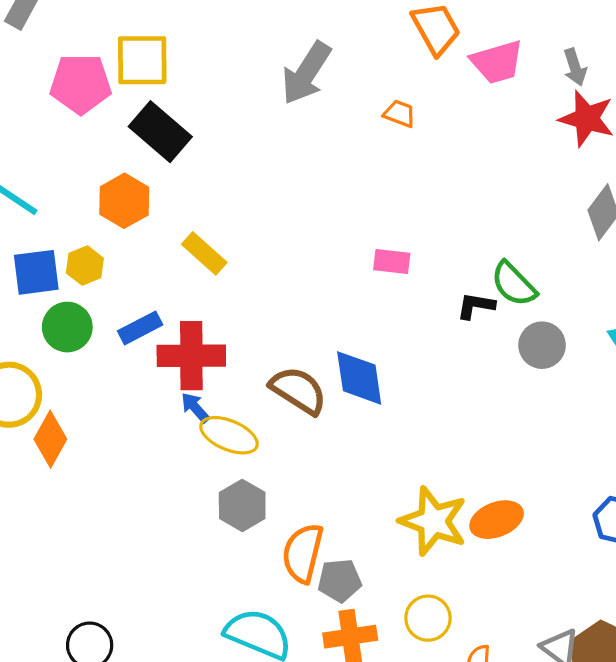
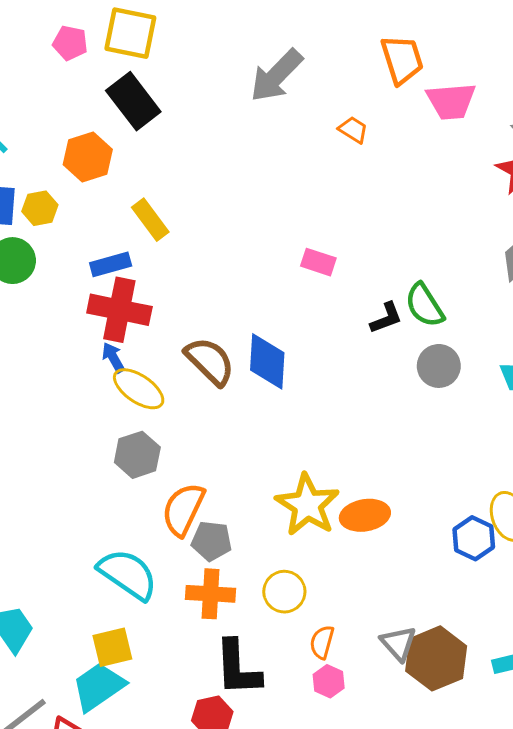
pink pentagon: (81, 84) -> (70, 43), size x0.6
black L-shape: (476, 306) -> (386, 318), turned 138
blue rectangle: (140, 328) -> (111, 264), moved

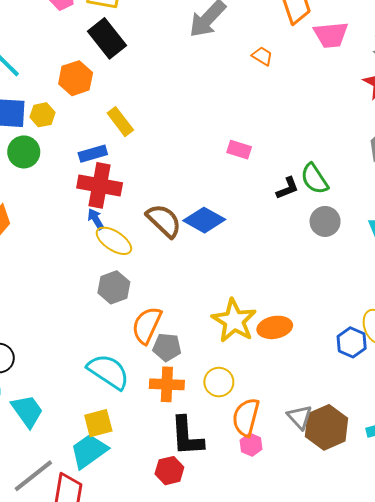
blue diamond: (267, 361) -> (204, 220), turned -63
orange semicircle: (322, 642) -> (246, 417), size x1.6

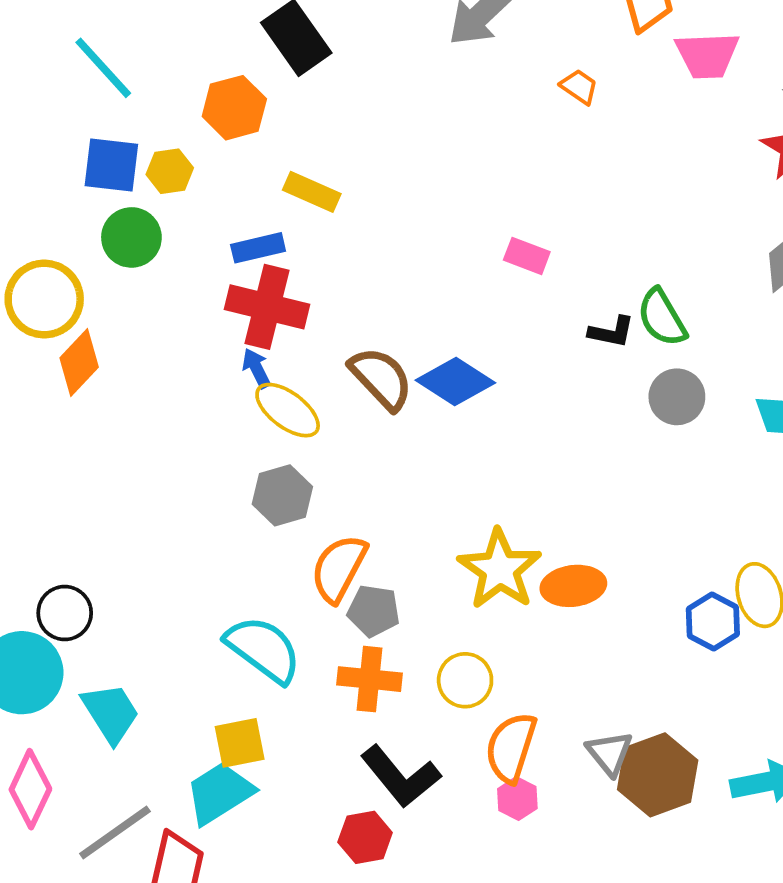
yellow rectangle: (120, 122) -> (312, 192), turned -32
black L-shape: (287, 188) -> (611, 332), turned 30
black L-shape: (187, 436) -> (401, 776), turned -39

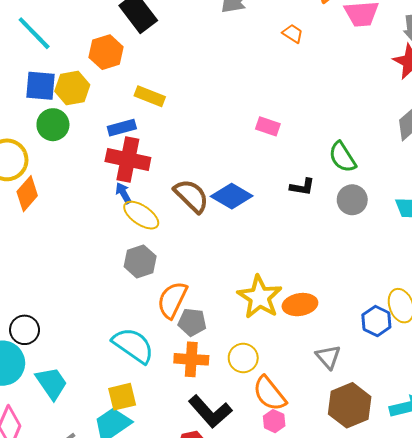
yellow hexagon: (170, 171) -> (72, 88), size x1.4
black L-shape: (611, 332) -> (302, 187), moved
orange semicircle: (511, 748) -> (269, 394), turned -54
gray triangle: (610, 753) -> (328, 357), moved

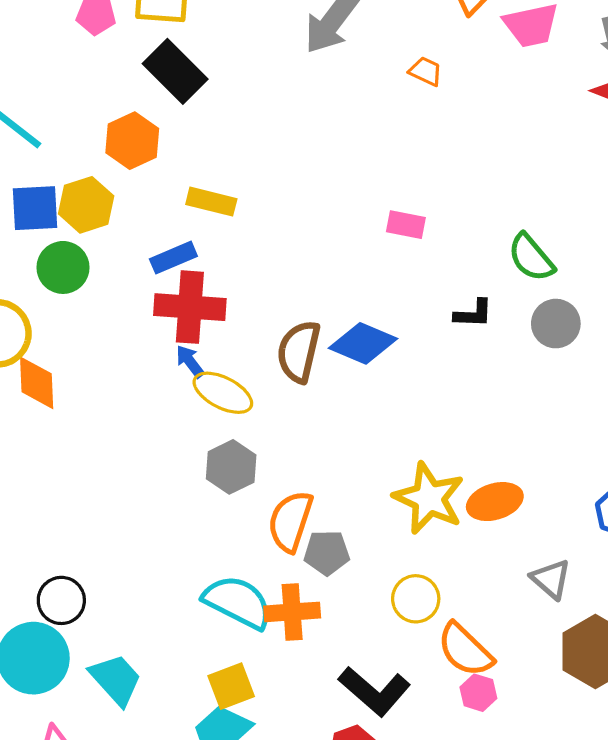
orange diamond: (27, 194) -> (37, 383), turned -36
brown semicircle: (191, 196) -> (299, 352), turned -114
orange cross: (191, 359) -> (292, 612), moved

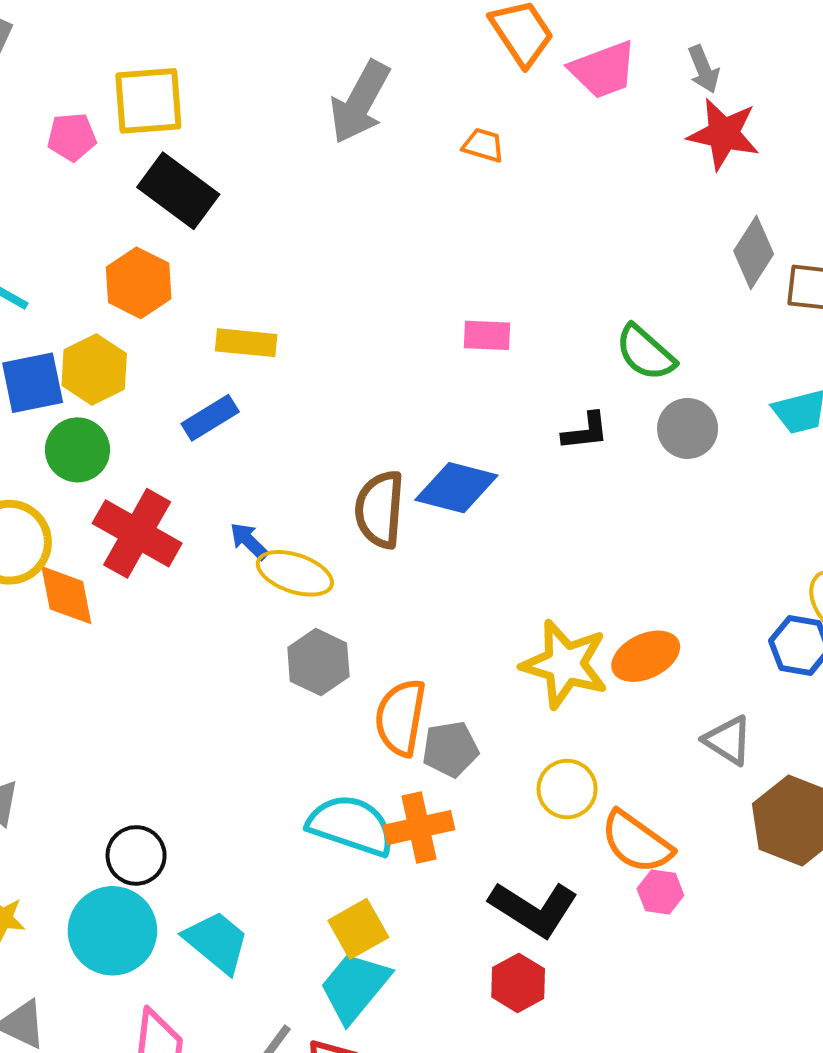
red cross: (190, 307) -> (137, 533), moved, turned 34

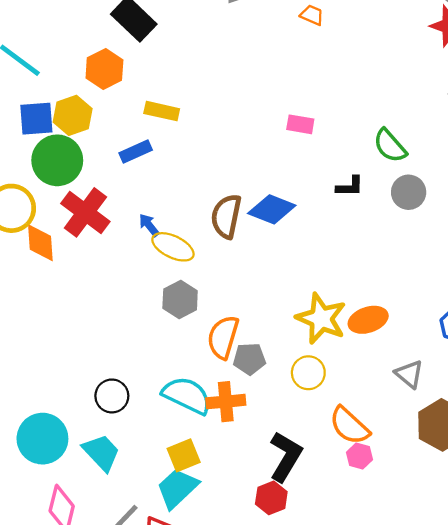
green circle: (77, 450) -> (57, 160), size x1.4
yellow circle: (567, 789) -> (308, 373), moved
black circle: (136, 855) -> (112, 396), moved
black L-shape: (534, 909) -> (286, 457), turned -99

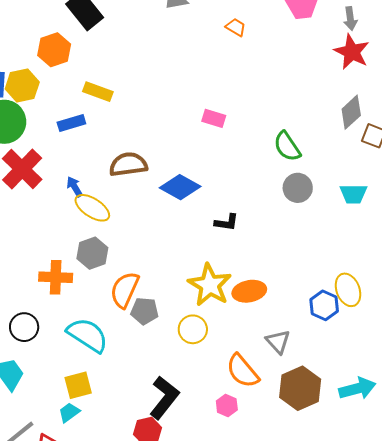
black L-shape: (350, 187) -> (227, 222), moved
brown semicircle: (226, 216) -> (128, 164), moved, turned 63
orange cross: (226, 402) -> (56, 277), moved
orange semicircle: (349, 426) -> (243, 371), moved
cyan trapezoid: (177, 488) -> (69, 412), size x0.6

